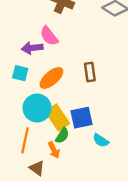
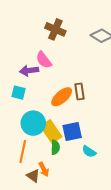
orange ellipse: (51, 78) -> (62, 97), moved
green semicircle: (62, 136) -> (55, 147), turned -32
orange arrow: (54, 150) -> (44, 169), moved

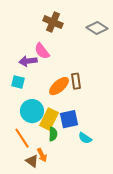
yellow rectangle: (51, 132) -> (49, 119), turned 60
orange line: (23, 151) -> (22, 138), turned -45

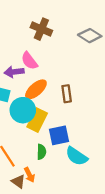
orange ellipse: (59, 86) -> (36, 89), moved
cyan circle: (32, 111) -> (23, 110), moved
yellow rectangle: (49, 119) -> (37, 120), moved
cyan semicircle: (85, 138) -> (77, 156), size x1.5

